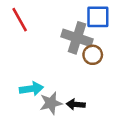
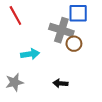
cyan arrow: (31, 89) -> (30, 54), moved
gray star: (51, 103) -> (14, 82), moved

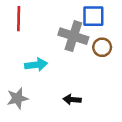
red line: (15, 15) -> (19, 19), turned 30
brown circle: (74, 44) -> (102, 47), moved

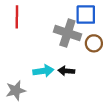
cyan arrow: (36, 65) -> (43, 71), moved
black arrow: (72, 100) -> (66, 71), moved

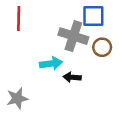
cyan arrow: (43, 71) -> (51, 63), moved

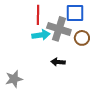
red line: (19, 19) -> (38, 15), moved
cyan arrow: (51, 63) -> (41, 35), moved

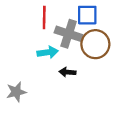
cyan arrow: (41, 35) -> (48, 52), moved
brown circle: (82, 38) -> (95, 44), size x1.6

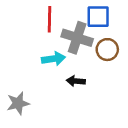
brown circle: (95, 44) -> (107, 50), size x0.7

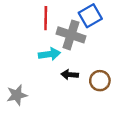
blue square: (98, 17) -> (90, 16), turned -30
brown circle: (107, 50) -> (100, 81), moved

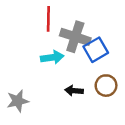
blue square: (90, 16) -> (96, 50), moved
black arrow: (70, 75) -> (74, 91), moved

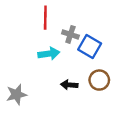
gray cross: (75, 37) -> (70, 34), size x0.6
blue square: (96, 50) -> (90, 46), turned -30

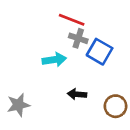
red line: (45, 18) -> (72, 20), moved, turned -70
brown circle: (99, 80) -> (115, 106), moved

